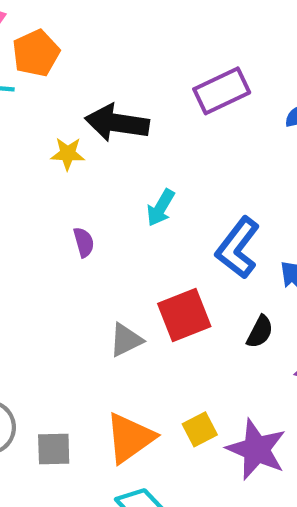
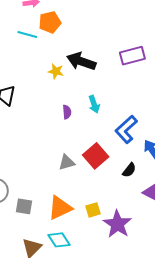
cyan arrow: (161, 208) -> (94, 104), turned -60
purple semicircle: (84, 242) -> (67, 112), moved
red square: (184, 315) -> (96, 156), turned -30

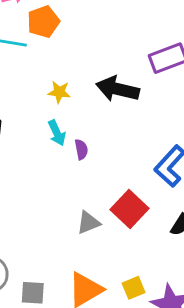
black arrow: (81, 61) -> (118, 89), moved
cyan arrow: (94, 104) -> (57, 133), moved

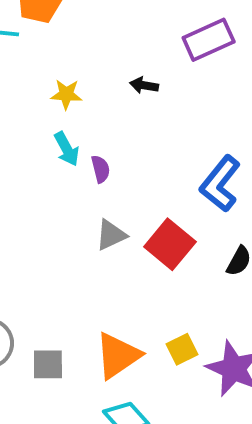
black arrow: (118, 89) -> (144, 85), size x0.5
gray triangle: (88, 223) -> (111, 235), moved

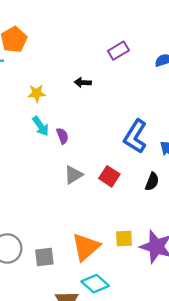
purple rectangle: (209, 40) -> (118, 51), size x0.7
red square: (170, 244) -> (109, 176), size x0.7
yellow square: (182, 349) -> (124, 239), turned 30

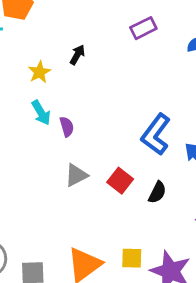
black arrow: (83, 83) -> (77, 55), moved, turned 112
yellow star: (37, 93) -> (39, 72), turned -30
black semicircle: (152, 182) -> (157, 192), moved

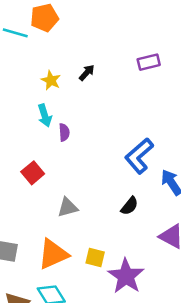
yellow star: (39, 72) -> (51, 80), turned -30
gray triangle: (76, 175) -> (68, 207), moved
red square: (120, 181) -> (33, 173), moved

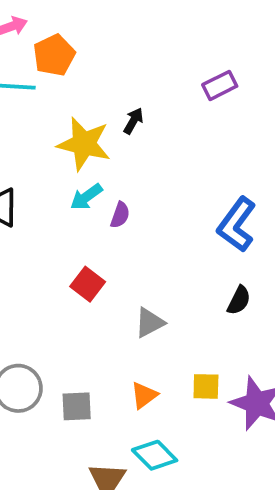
yellow star: (51, 80) -> (84, 144), size x1.8
cyan arrow: (45, 115) -> (86, 197), turned 85
purple semicircle: (64, 132) -> (120, 215), turned 36
orange triangle: (53, 254) -> (144, 395), size x0.6

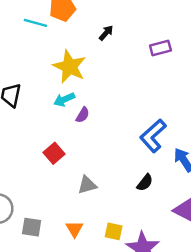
black arrow: (133, 121) -> (106, 33), moved
orange triangle: (144, 395) -> (74, 229), turned -36

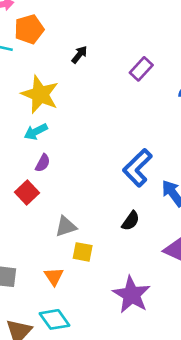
purple rectangle: (160, 48) -> (141, 69), turned -30
purple semicircle: (83, 115) -> (43, 163), moved
yellow square: (114, 231) -> (83, 252), moved

